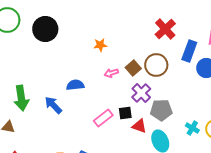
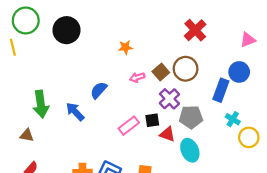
blue rectangle: (189, 51) -> (221, 90), moved
blue semicircle: (75, 85) -> (99, 90), turned -42
cyan cross: (192, 128) -> (233, 119), moved

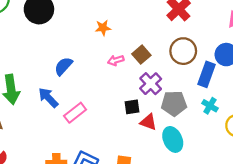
brown circle: (186, 69) -> (183, 51), moved
blue semicircle: (99, 90) -> (63, 66), moved
cyan cross: (233, 119) -> (210, 106), moved
pink rectangle: (129, 126) -> (75, 113), moved

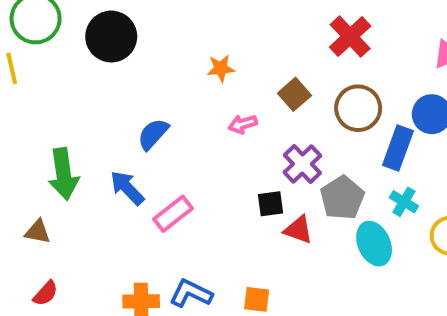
brown square: (141, 55) -> (294, 94), moved
gray pentagon: (174, 103) -> (342, 198), turned -30
cyan ellipse: (173, 139) -> (374, 244), moved

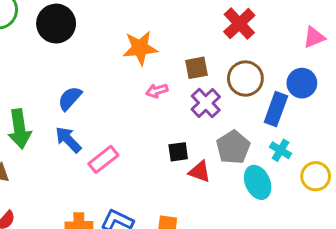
orange star: (221, 68) -> (140, 48), size x1.6
brown square: (294, 94) -> (197, 68), turned 30
blue semicircle: (153, 134) -> (70, 98), moved
purple cross: (302, 164) -> (206, 103), moved

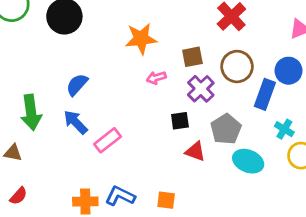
cyan cross: (281, 150) -> (284, 129), moved
black square: (178, 152) -> (180, 121), moved
cyan ellipse: (258, 182) -> (248, 161), turned -44

